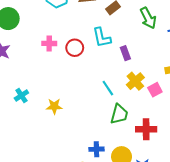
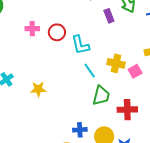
cyan L-shape: (102, 38) -> (80, 45), moved
purple rectangle: (125, 53) -> (109, 16), moved
yellow cross: (135, 81) -> (116, 63), turned -36

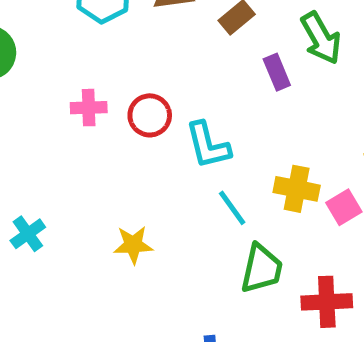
yellow star: (38, 89) -> (133, 245), moved

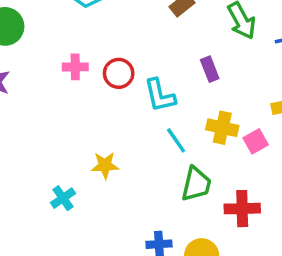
purple rectangle: (277, 72) -> (210, 69), moved
cyan cross: (28, 234) -> (63, 198), moved

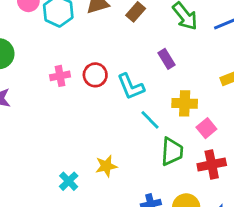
pink square: (256, 141) -> (206, 128), moved
yellow star: (105, 165) -> (106, 166), moved

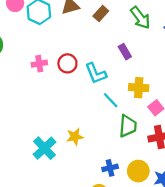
cyan cross: (69, 181) -> (45, 148), size x1.5

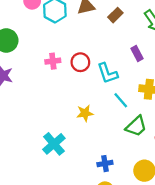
green trapezoid: (128, 126) -> (136, 126), turned 40
yellow star: (75, 137) -> (85, 113), moved
blue cross: (110, 168) -> (105, 164), moved

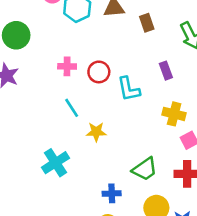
brown rectangle: (115, 15) -> (147, 23), turned -72
cyan line: (121, 100) -> (72, 108), moved
green trapezoid: (136, 126) -> (145, 169), moved

